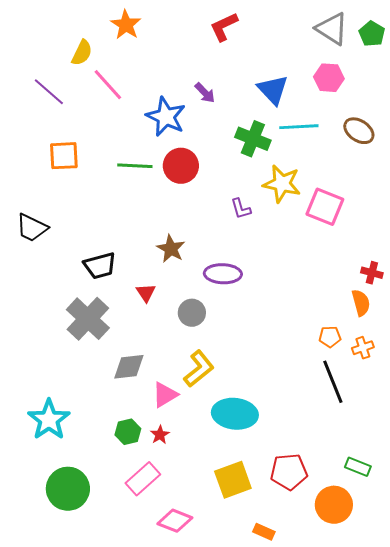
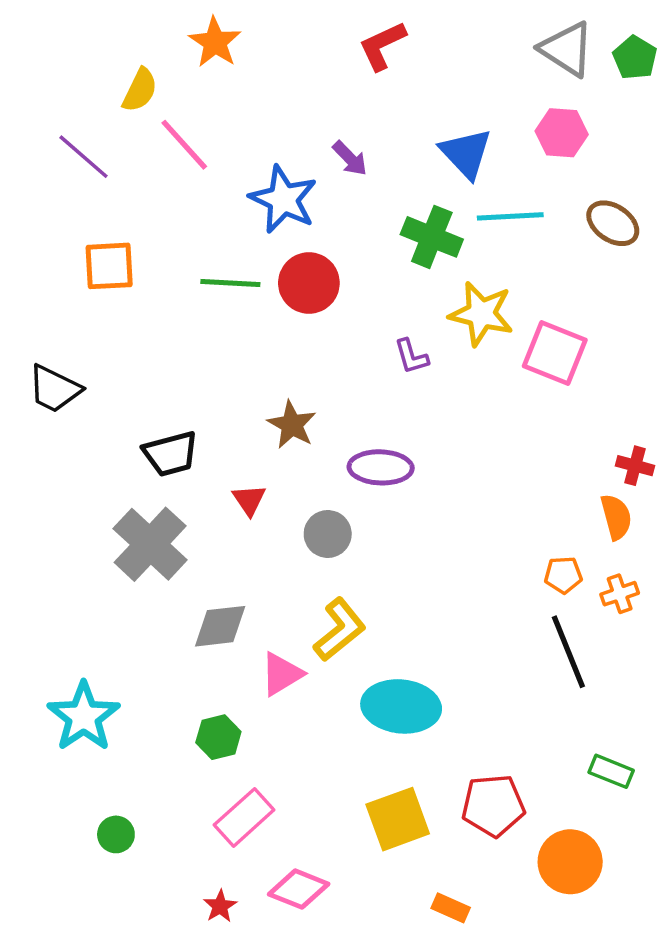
red star: (160, 435) -> (220, 906), moved
green rectangle: (358, 467) -> (611, 771), moved
green circle: (68, 489) -> (116, 834), size x0.5

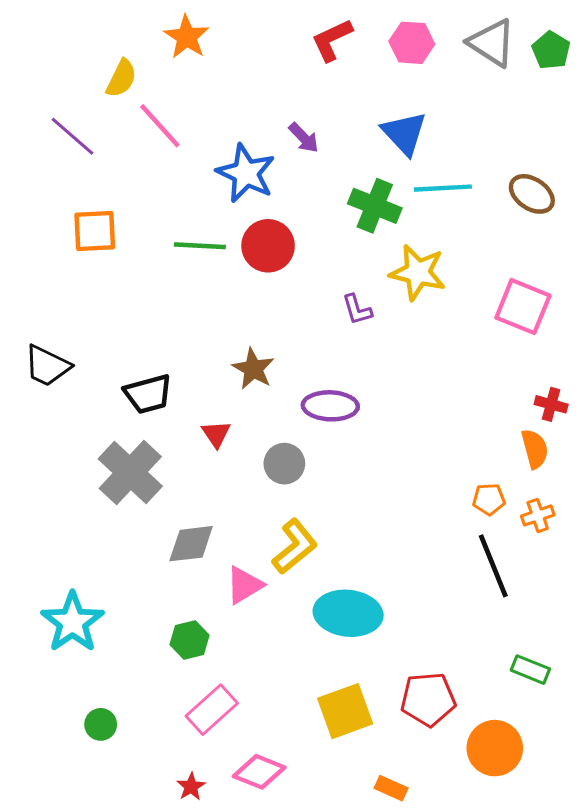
pink hexagon: (562, 133) -> (412, 43), moved
pink square: (555, 353) -> (523, 307), moved
black trapezoid: (55, 389) -> (47, 366), moved

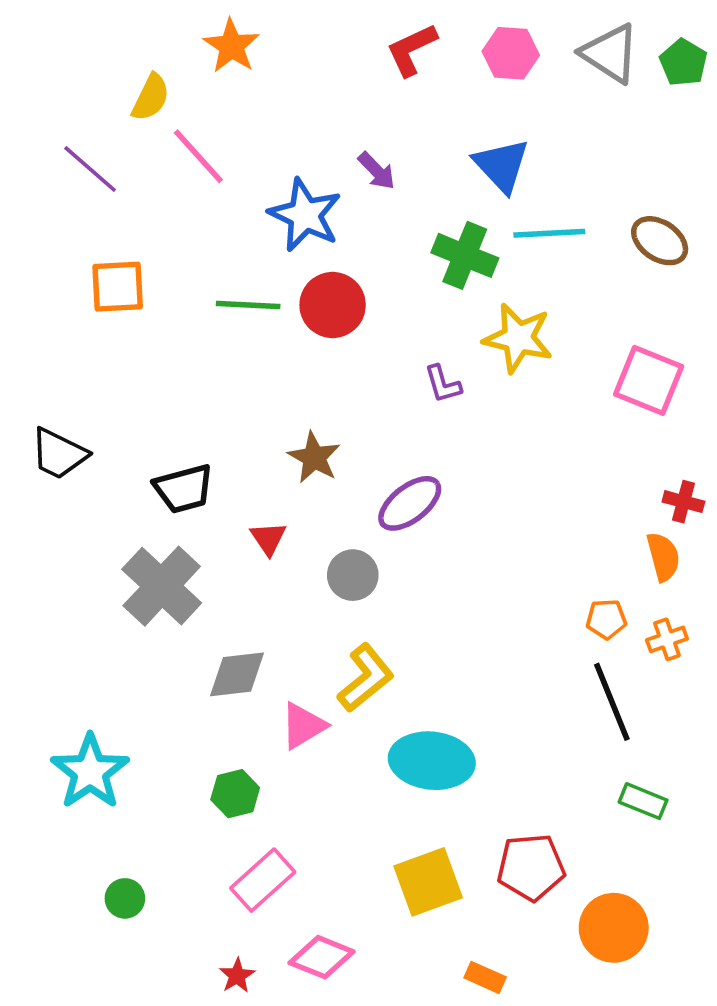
purple ellipse: (330, 406) -> (410, 503), turned -40
green rectangle: (530, 670) -> (643, 801), moved

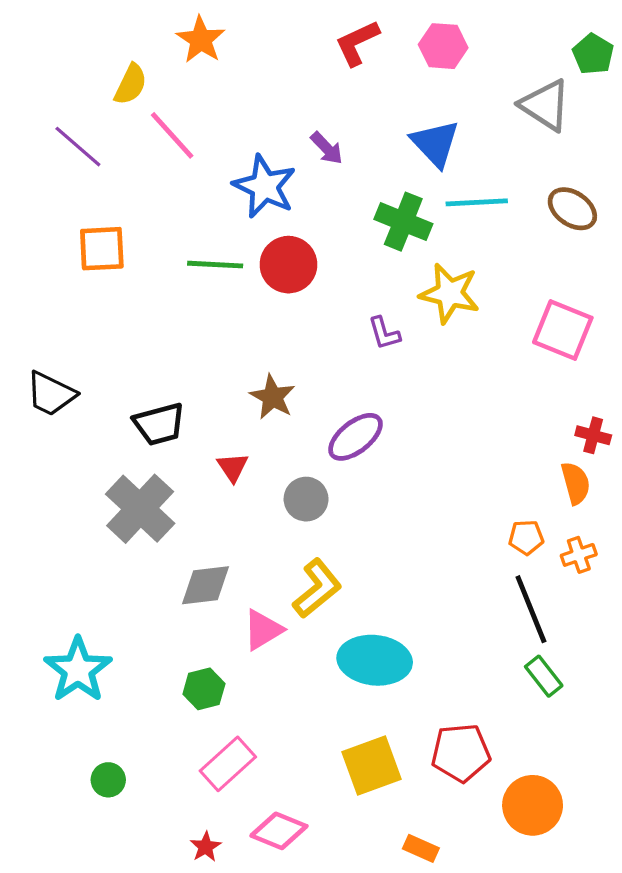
gray triangle: (610, 53) -> (545, 105), moved
green rectangle: (643, 801) -> (544, 676), moved, turned 30

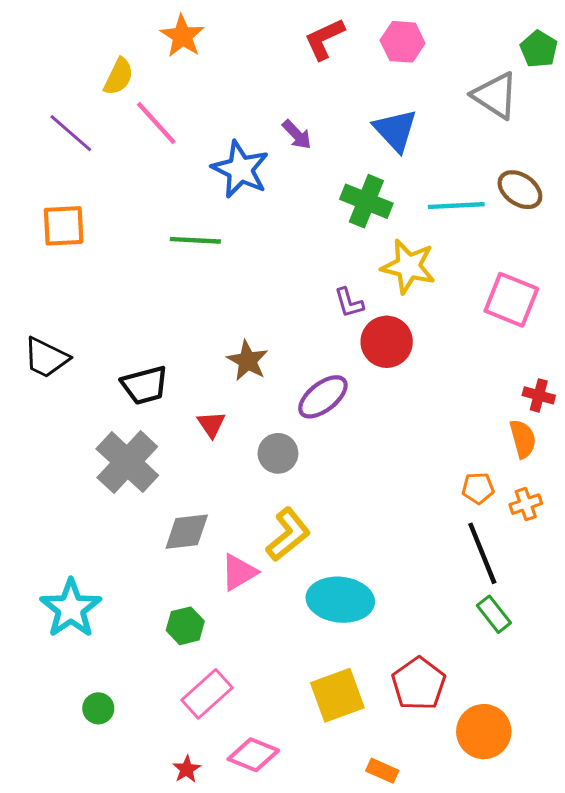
cyan line: (477, 202) -> (456, 206), moved
orange square: (102, 249) -> (64, 226), moved
red circle: (288, 265) -> (387, 342), moved
red pentagon: (461, 753) -> (419, 684), turned -30

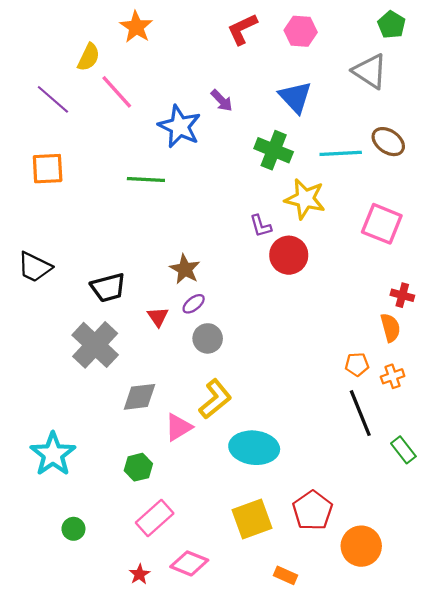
green pentagon: (539, 49) -> (392, 25), moved
purple ellipse: (323, 397) -> (194, 304), moved, size x0.6
green rectangle: (494, 614) -> (403, 450), moved

